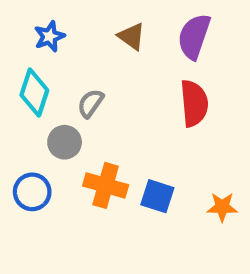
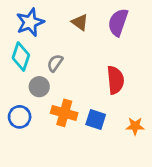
blue star: (49, 36) -> (30, 22), size x1.5
red semicircle: (194, 103) -> (115, 80), moved

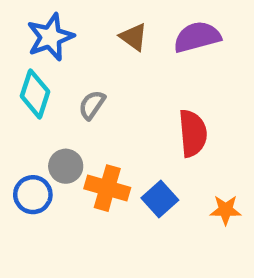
purple semicircle: (118, 22) -> (197, 37), turned 56
gray circle: (39, 87) -> (66, 166), moved
blue square: (96, 119) -> (160, 199), turned 30

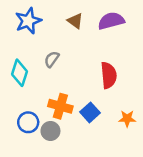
cyan diamond: (35, 94) -> (20, 73), moved
gray circle: (66, 166) -> (50, 131), moved
blue circle: (33, 195) -> (28, 122), moved

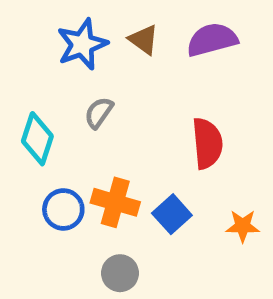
blue star: (28, 21) -> (82, 44), moved
blue circle: (28, 122) -> (63, 209), moved
gray circle: (50, 131) -> (120, 273), moved

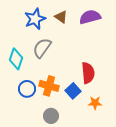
gray semicircle: (99, 113) -> (42, 48), size x1.5
red semicircle: (207, 143) -> (88, 73), moved
orange star: (243, 226) -> (95, 103), moved

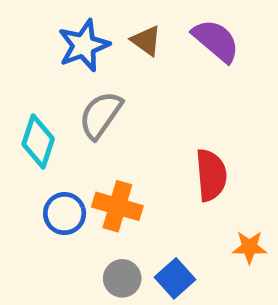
purple semicircle: (90, 17) -> (216, 41), turned 55
blue square: (73, 91) -> (175, 278), moved
orange star: (95, 103) -> (249, 247), moved

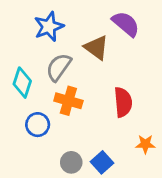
brown triangle: (146, 41) -> (96, 48), moved, size x1.4
orange cross: (117, 206) -> (68, 101), moved

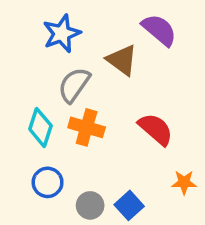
cyan diamond: (22, 83) -> (40, 127), moved
red semicircle: (123, 102) -> (156, 129), turned -44
blue circle: (38, 125) -> (48, 182), moved

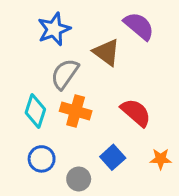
blue square: (129, 205) -> (113, 157), moved

